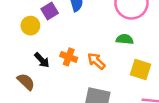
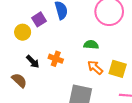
green semicircle: (125, 39) -> (91, 45), moved
orange arrow: (96, 61) -> (95, 67), moved

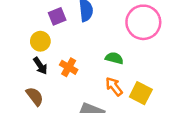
yellow circle: (23, 32) -> (40, 41), moved
brown semicircle: (19, 80) -> (35, 96), moved

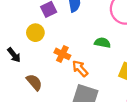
black arrow: (40, 66) -> (14, 55), moved
orange arrow: (114, 87) -> (80, 68), moved

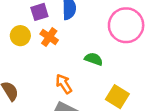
orange cross: (62, 54) -> (49, 37), moved

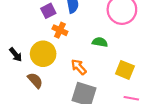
yellow circle: (20, 36) -> (43, 54), moved, size x1.5

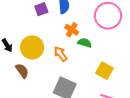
orange cross: (60, 30) -> (72, 30), moved
orange arrow: (79, 67) -> (61, 54), moved

